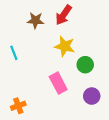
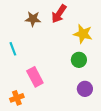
yellow star: (65, 46) -> (83, 34), moved
pink rectangle: (58, 83) -> (35, 77), moved

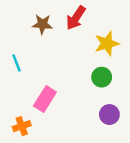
yellow star: (83, 34) -> (107, 44), turned -30
pink rectangle: (35, 77) -> (45, 99), turned 60

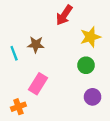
brown star: (42, 24) -> (36, 45), moved

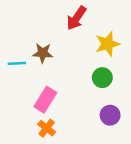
cyan line: (14, 53) -> (17, 63), turned -72
orange cross: (18, 107) -> (47, 128), moved, turned -32

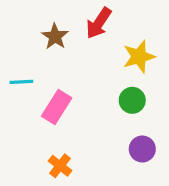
brown star: (43, 53) -> (55, 36), moved, turned 30
pink rectangle: (45, 100) -> (57, 107), moved

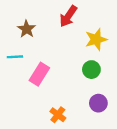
brown star: (55, 36) -> (27, 29), moved
orange cross: (60, 166) -> (58, 115), moved

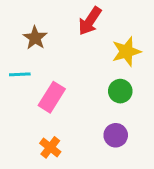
purple circle: (98, 103) -> (116, 135), moved
orange cross: (58, 115) -> (50, 147), moved

